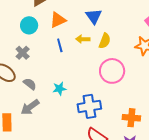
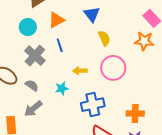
yellow arrow: (83, 39) -> (80, 71), moved
yellow semicircle: (105, 41) -> (104, 38), turned -42
gray cross: (23, 53) -> (35, 56), moved, size x1.5

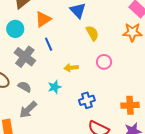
pink circle: (113, 68) -> (104, 62), size x0.6
blue cross: (93, 105) -> (87, 100), size x0.7

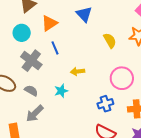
yellow semicircle: (92, 33) -> (110, 41), moved
pink circle: (104, 62) -> (122, 78), moved, size x1.5
blue cross: (87, 100) -> (105, 104), moved

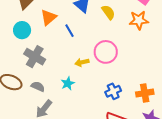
yellow semicircle: (110, 41) -> (108, 12), moved
blue line: (55, 48) -> (70, 31), moved
pink circle: (122, 78) -> (106, 52), moved

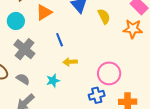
blue line: (70, 31) -> (60, 40), moved
pink circle: (106, 52) -> (109, 73), moved

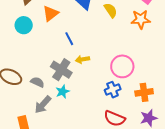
gray cross: (24, 49) -> (61, 70), moved
cyan star: (53, 81) -> (63, 92), moved

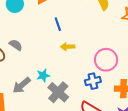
gray cross: (61, 70) -> (58, 92), moved
gray semicircle: (37, 82) -> (16, 45), moved

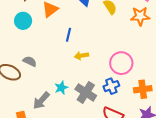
blue line: (58, 24) -> (68, 35), turned 40
gray cross: (58, 92) -> (86, 92), moved

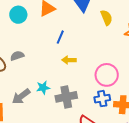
gray semicircle: (30, 61) -> (17, 56), turned -56
blue cross: (111, 86) -> (102, 99), moved
gray cross: (86, 92) -> (66, 97), turned 35

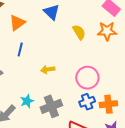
yellow semicircle: (106, 18) -> (79, 32), moved
blue line: (60, 37) -> (20, 49), moved

